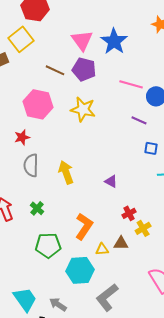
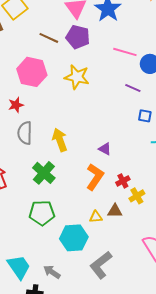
green cross: (37, 208) -> (44, 173), moved, size x1.6
orange L-shape: (84, 226) -> (95, 177), moved

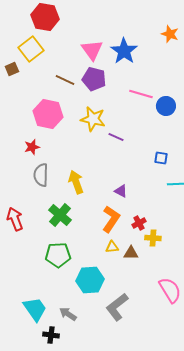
purple line: (133, 88) -> (116, 137), moved
yellow cross: (137, 196) -> (153, 238), turned 35
yellow triangle: (96, 217) -> (112, 247), moved

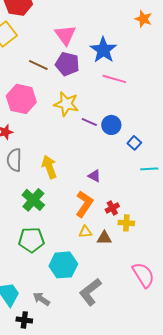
blue star: (124, 51) -> (103, 50), moved
blue circle: (166, 106) -> (111, 125), moved
blue square: (161, 158) -> (134, 143), turned 32

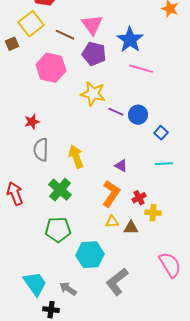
brown line: (38, 65) -> (65, 35), moved
pink hexagon: (21, 99) -> (51, 68), moved
cyan line: (149, 169) -> (164, 164), moved

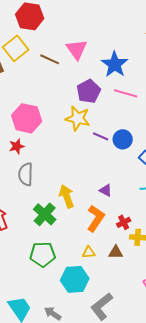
purple pentagon: (94, 54) -> (89, 91), moved, turned 30
pink hexagon: (51, 68) -> (27, 118), moved
yellow arrow: (76, 157) -> (67, 196), moved
yellow triangle: (112, 222) -> (89, 252), moved

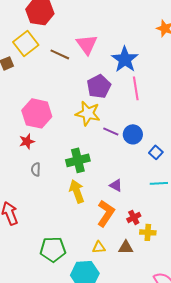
pink line: (126, 93) -> (136, 88), turned 65
gray semicircle: (26, 174) -> (36, 169), size x0.6
green cross: (45, 214) -> (78, 160), moved, turned 35

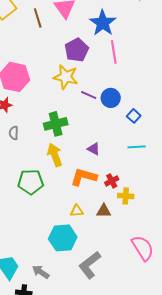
brown line: (60, 54) -> (38, 18), turned 48
orange L-shape: (106, 213) -> (84, 177), turned -108
green pentagon: (53, 249) -> (31, 182), moved

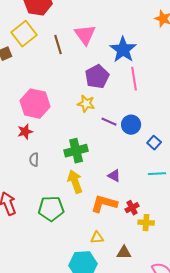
yellow star: (66, 77) -> (86, 104), size x0.7
brown triangle: (104, 211) -> (124, 253), moved

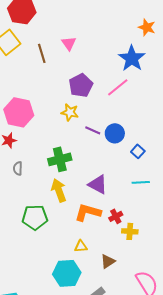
pink triangle: (85, 35) -> (69, 43), size x0.7
blue star: (123, 50) -> (132, 58), moved
pink line: (134, 79) -> (118, 87), turned 60
purple triangle: (114, 176) -> (98, 184), size x1.5
brown triangle: (124, 253) -> (108, 261), turned -35

